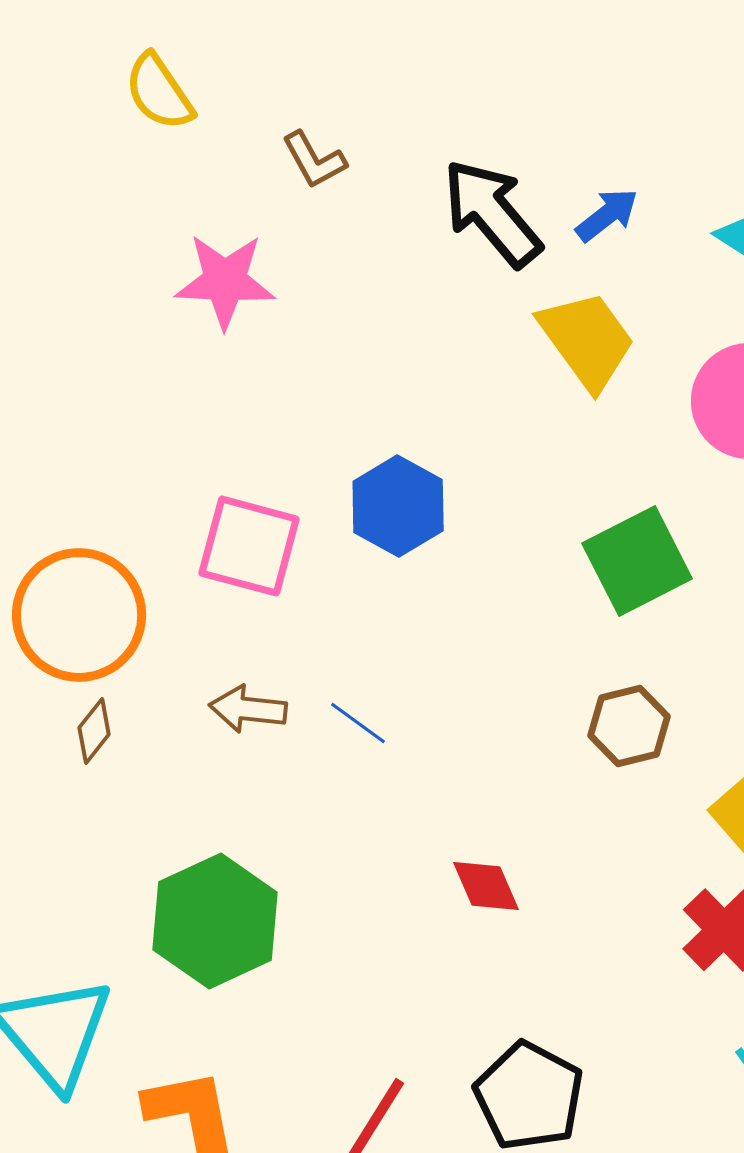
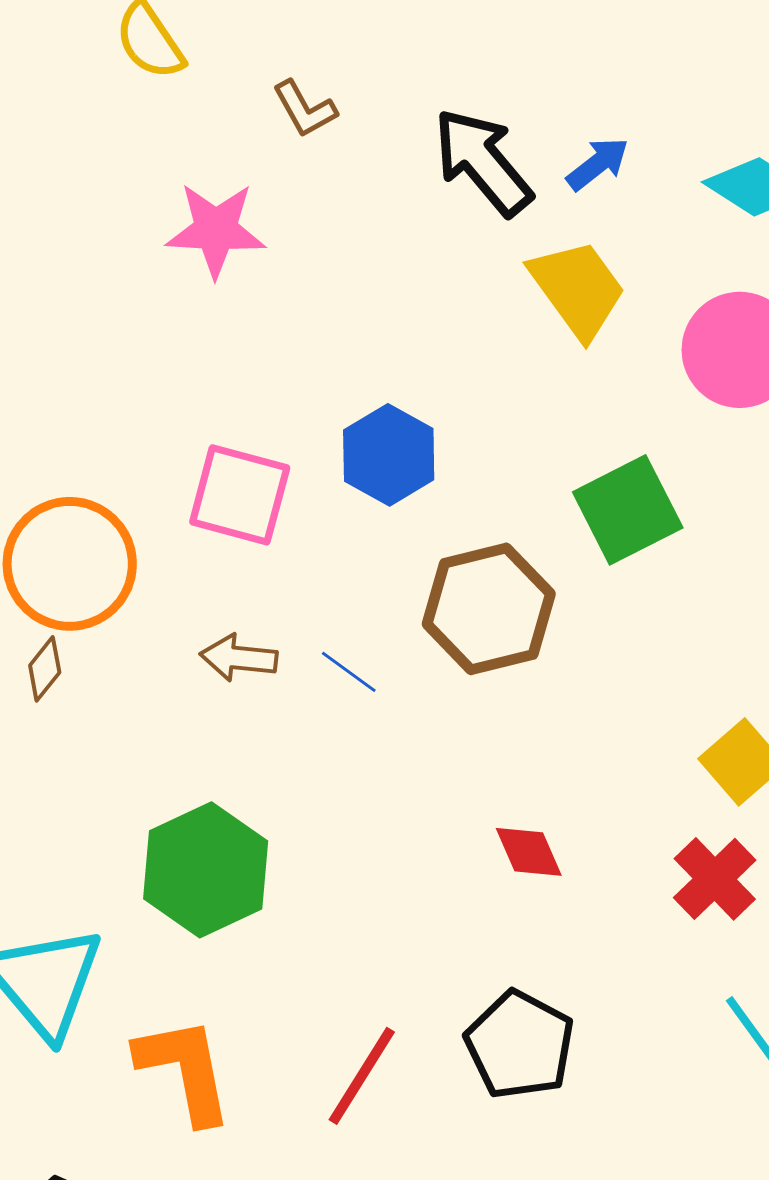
brown hexagon: (629, 726) -> (489, 609), moved, size x1.6
brown diamond: (94, 731) -> (45, 669), moved
red diamond: (486, 886) -> (529, 852), moved

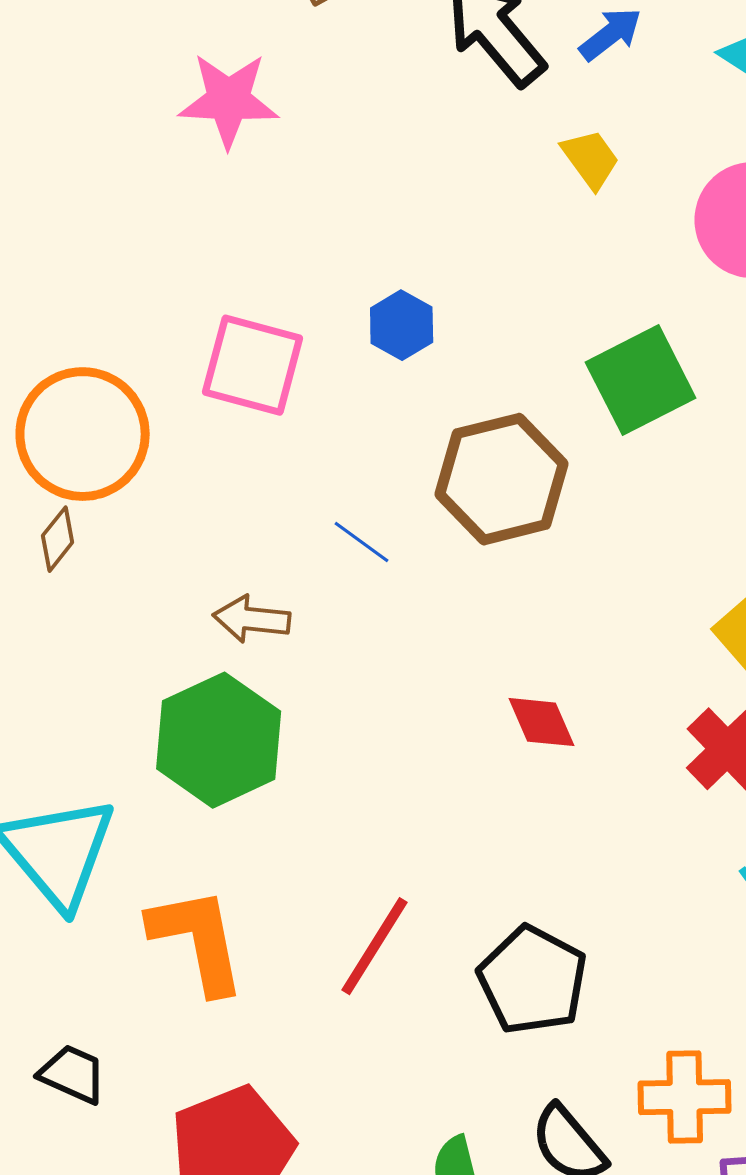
yellow trapezoid: (578, 289) -> (591, 159), size x0.6
blue hexagon: (389, 455) -> (402, 325), size x0.7
brown arrow: (239, 658) -> (252, 619), moved
black pentagon: (520, 1045) -> (533, 980), moved

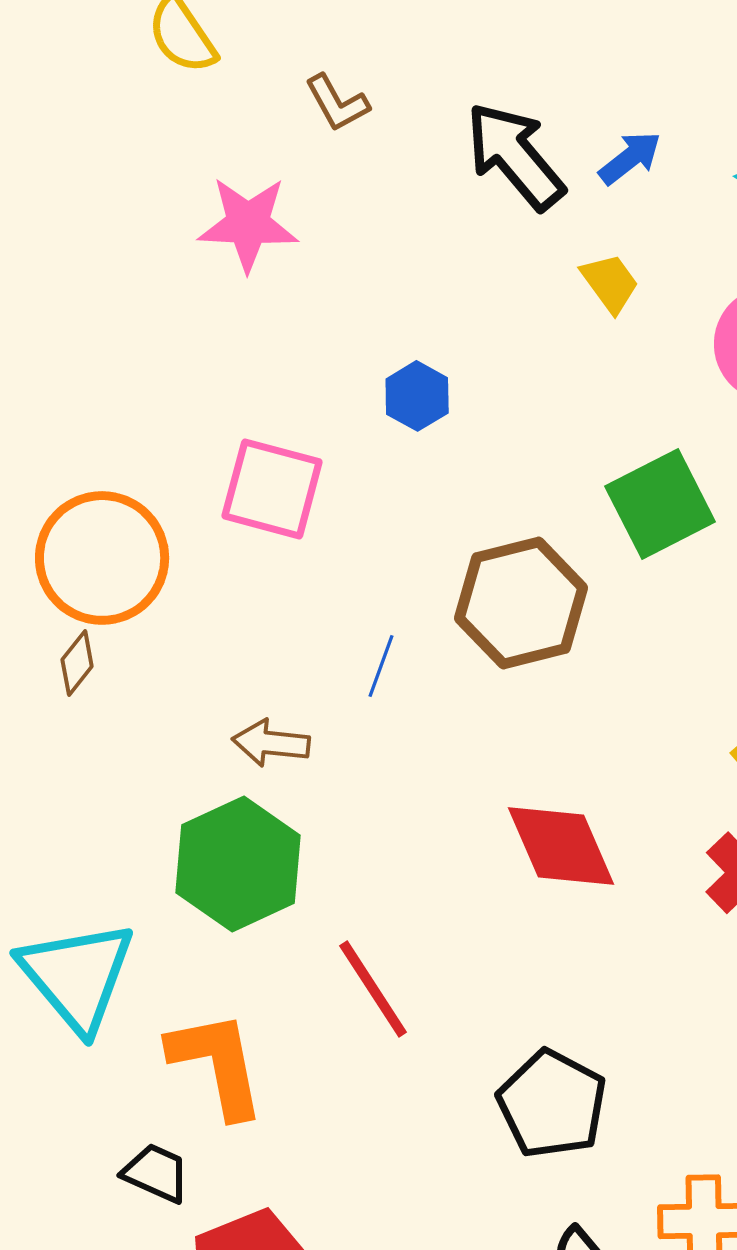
blue hexagon: (402, 325) -> (417, 396), moved
blue line: (362, 542) -> (381, 666), turned 74
red diamond: (542, 722) -> (561, 846), size x1.6
red line: (375, 946) -> (373, 989), moved, turned -65
black trapezoid: (73, 1074) -> (156, 1173), moved

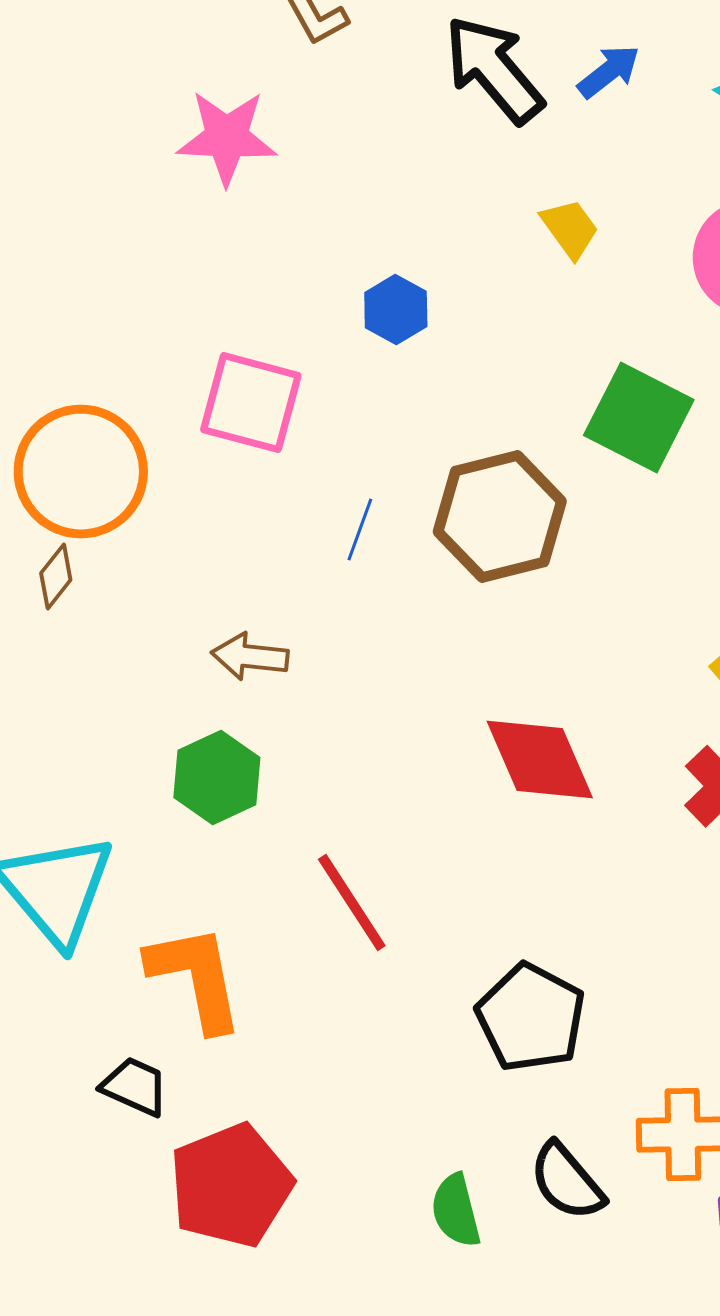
yellow trapezoid: (610, 283) -> (570, 228), moved
green square: (660, 504) -> (639, 418), turned -36
blue line: (381, 666) -> (360, 530), moved
green hexagon: (238, 864) -> (217, 778), size x0.7

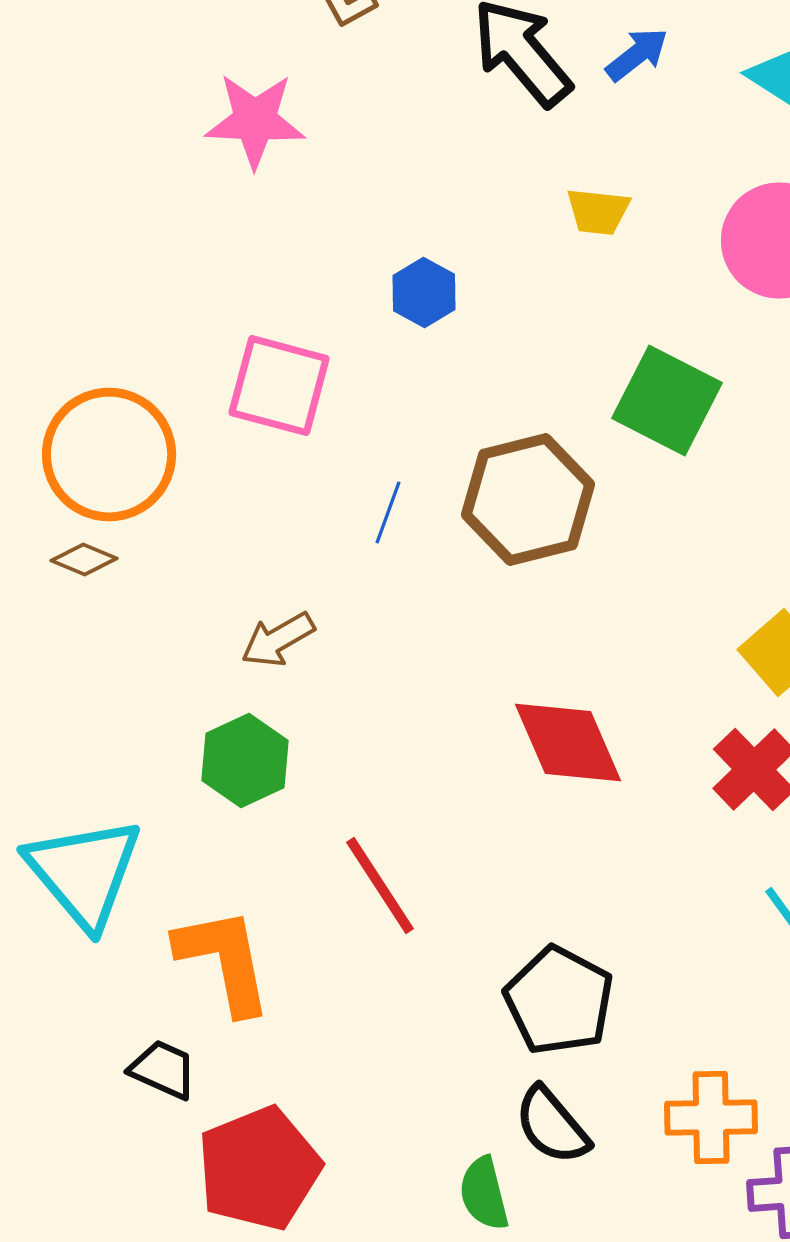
yellow trapezoid: (570, 228) -> (598, 212), turned 132
brown diamond: (56, 576) -> (84, 560), turned 74
brown arrow: (250, 656) -> (278, 640), turned -36
black semicircle: (567, 1182) -> (552, 1126), moved

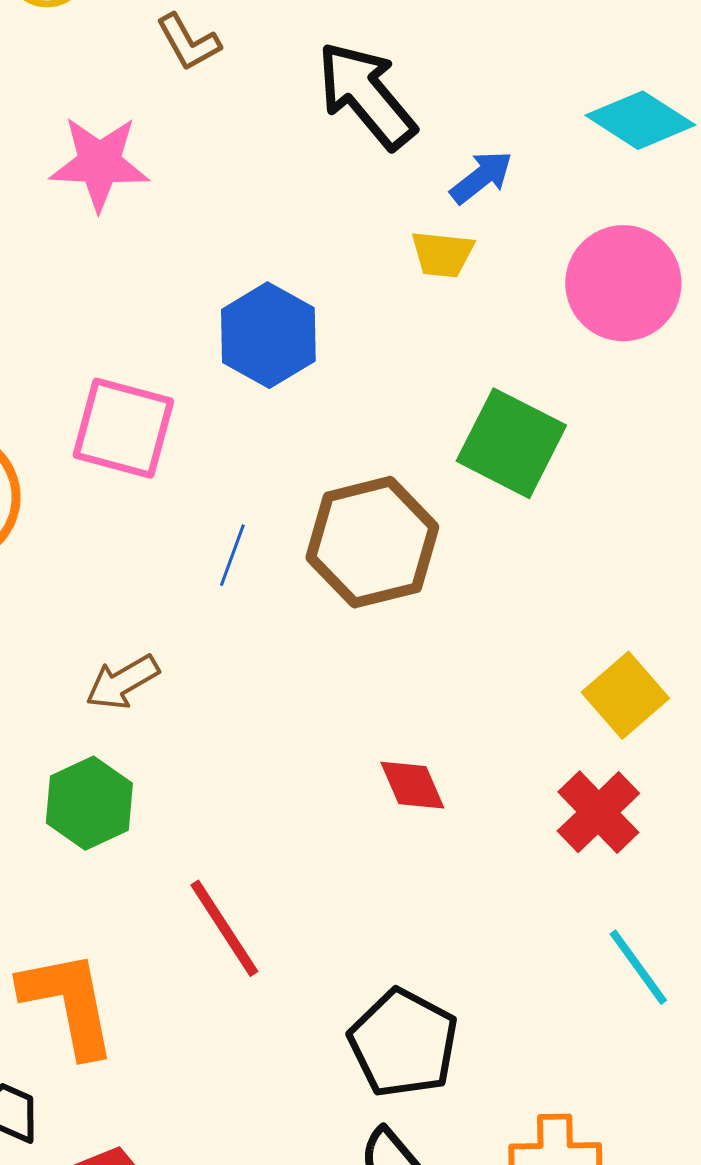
blue arrow: (637, 54) -> (481, 177), moved
blue hexagon: (424, 292) -> (268, 335), size x1.5
red diamond: (568, 742) -> (412, 785), size x0.6

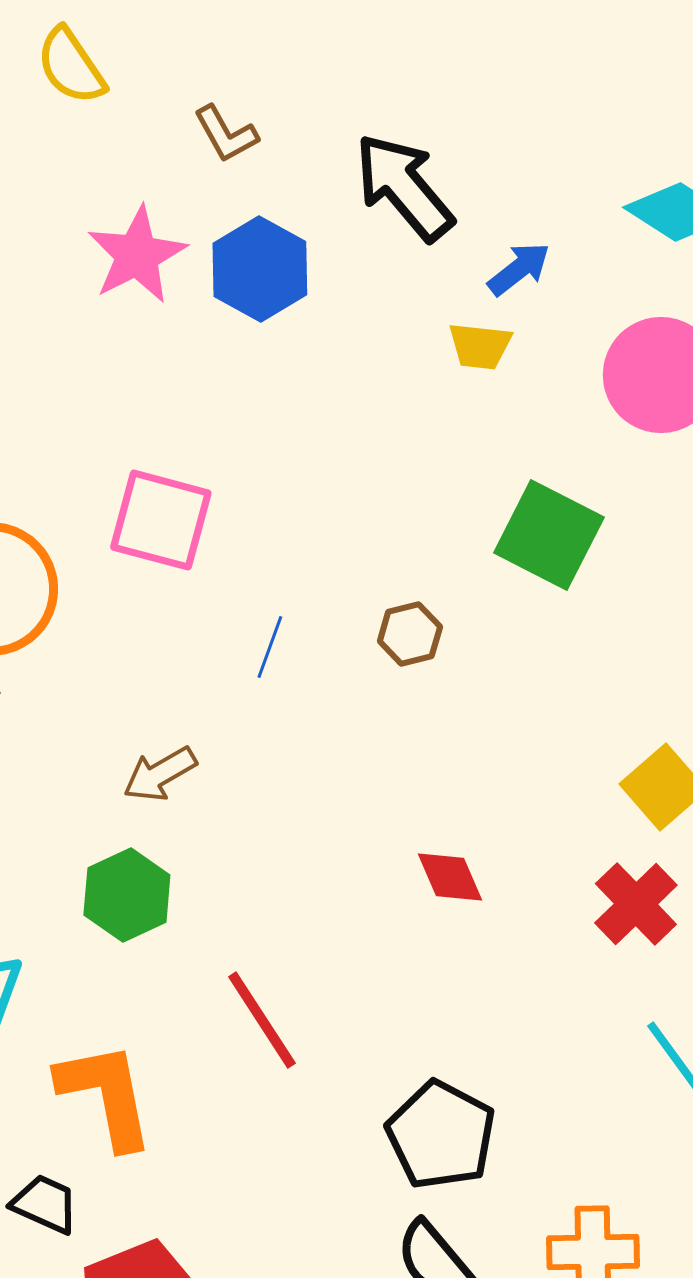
pink star: (99, 163) -> (137, 255), turned -30
blue hexagon: (268, 335) -> (260, 269), moved
brown hexagon: (372, 542) -> (410, 634), size x0.5

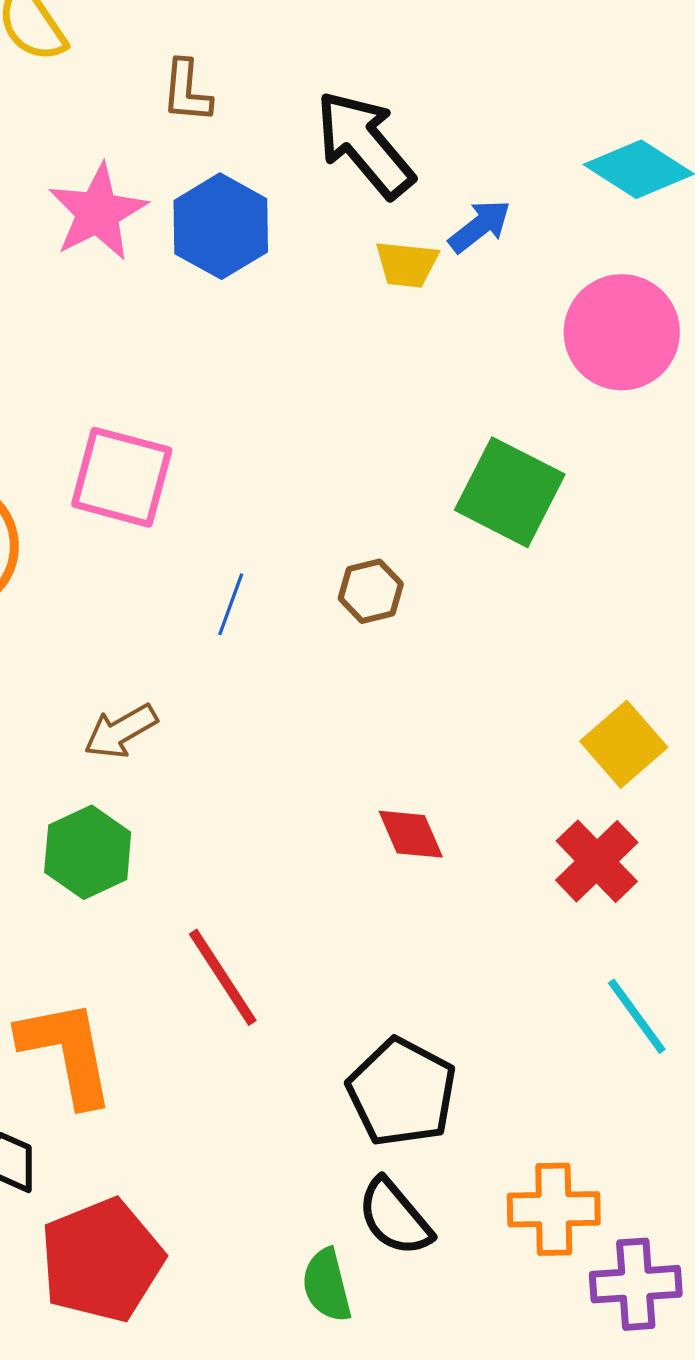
brown L-shape: (226, 134) -> (187, 91), turned 34
yellow trapezoid: (480, 346) -> (407, 264), moved

